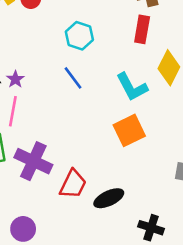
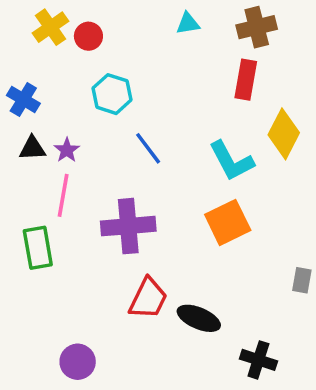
cyan hexagon: (79, 36) -> (112, 94), moved
purple cross: (33, 161) -> (128, 226), moved, turned -30
black ellipse: (109, 198) -> (199, 318), turned 48

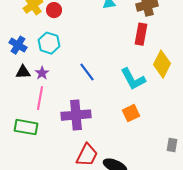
cyan hexagon: (112, 94) -> (49, 43), moved
orange square: (228, 222) -> (131, 113), size x0.7
green rectangle: (38, 248) -> (26, 127), turned -70

